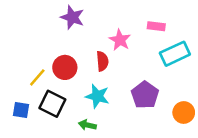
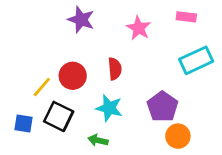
pink rectangle: (156, 26) -> (186, 17), moved
pink star: (120, 40) -> (139, 28), moved
orange circle: (184, 112) -> (178, 136), moved

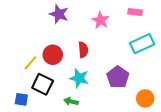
blue square: (24, 123) -> (21, 99), moved
orange circle: (178, 136) -> (145, 98), moved

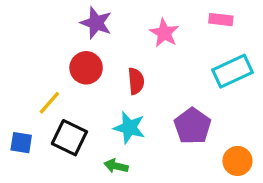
red circle: (53, 55) -> (86, 68), moved
blue square: (21, 99) -> (21, 143), moved

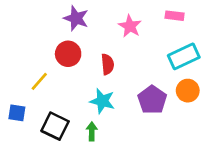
black square: (69, 138) -> (55, 126), moved
orange circle: (237, 161) -> (188, 91), moved
green arrow: (116, 166) -> (92, 131), turned 78

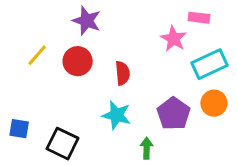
pink star: (130, 26) -> (174, 39), moved
yellow line: (39, 81) -> (37, 55), moved
green arrow: (92, 131) -> (147, 148), moved

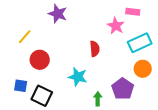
red circle: (78, 61) -> (40, 60), moved
red semicircle: (123, 73) -> (95, 49), moved
purple pentagon: (174, 114) -> (123, 89), moved
blue square: (19, 129) -> (21, 86), moved

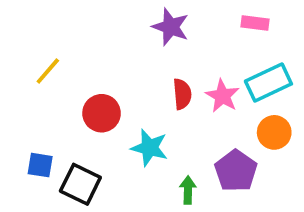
purple star: (58, 14) -> (171, 27), moved
pink star: (116, 26) -> (222, 96), moved
red circle: (40, 60) -> (102, 113), moved

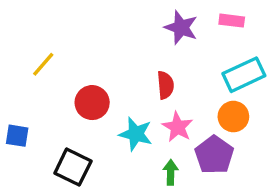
purple star: (171, 27) -> (181, 28), moved
pink star: (222, 96) -> (178, 127), moved
orange circle: (274, 132) -> (233, 117), moved
blue square: (40, 165) -> (17, 136), moved

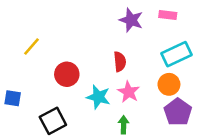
purple pentagon: (214, 155) -> (178, 112), moved
black square: (73, 167) -> (53, 121), turned 36

